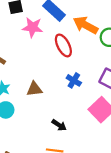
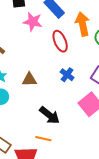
orange arrow: (86, 25) -> (83, 24), turned 45
black arrow: (59, 125) -> (50, 115), size x1.5

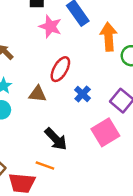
red ellipse: (60, 41) -> (60, 69), moved, turned 45

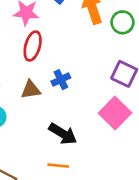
red ellipse: (60, 69) -> (33, 46), moved
blue cross: (83, 94) -> (61, 80), moved, turned 35

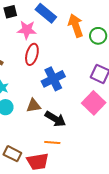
blue cross: (61, 80) -> (53, 79), size x1.6
brown triangle: (31, 90) -> (33, 106), moved

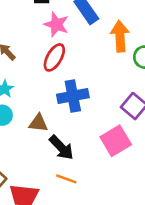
orange line: (52, 143) -> (66, 179), moved

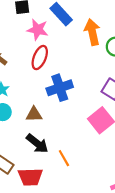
black arrow: (61, 148) -> (37, 143), moved
orange line: (66, 179) -> (64, 158), turned 48

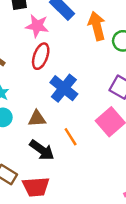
blue cross: (60, 88) -> (64, 88), turned -30
orange line: (64, 158) -> (71, 137), moved

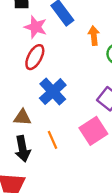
orange arrow: (97, 26) -> (94, 36), size x0.7
black arrow: (42, 150) -> (23, 149), turned 35

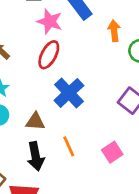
pink square: (93, 131) -> (112, 152), moved, size x0.7

